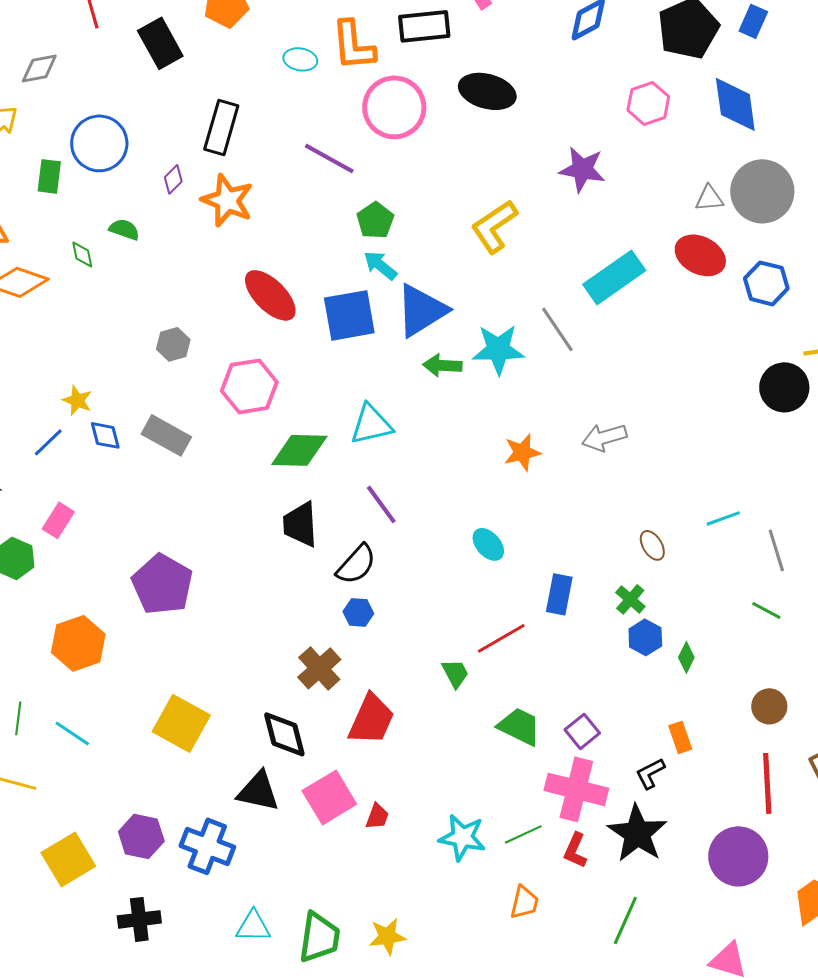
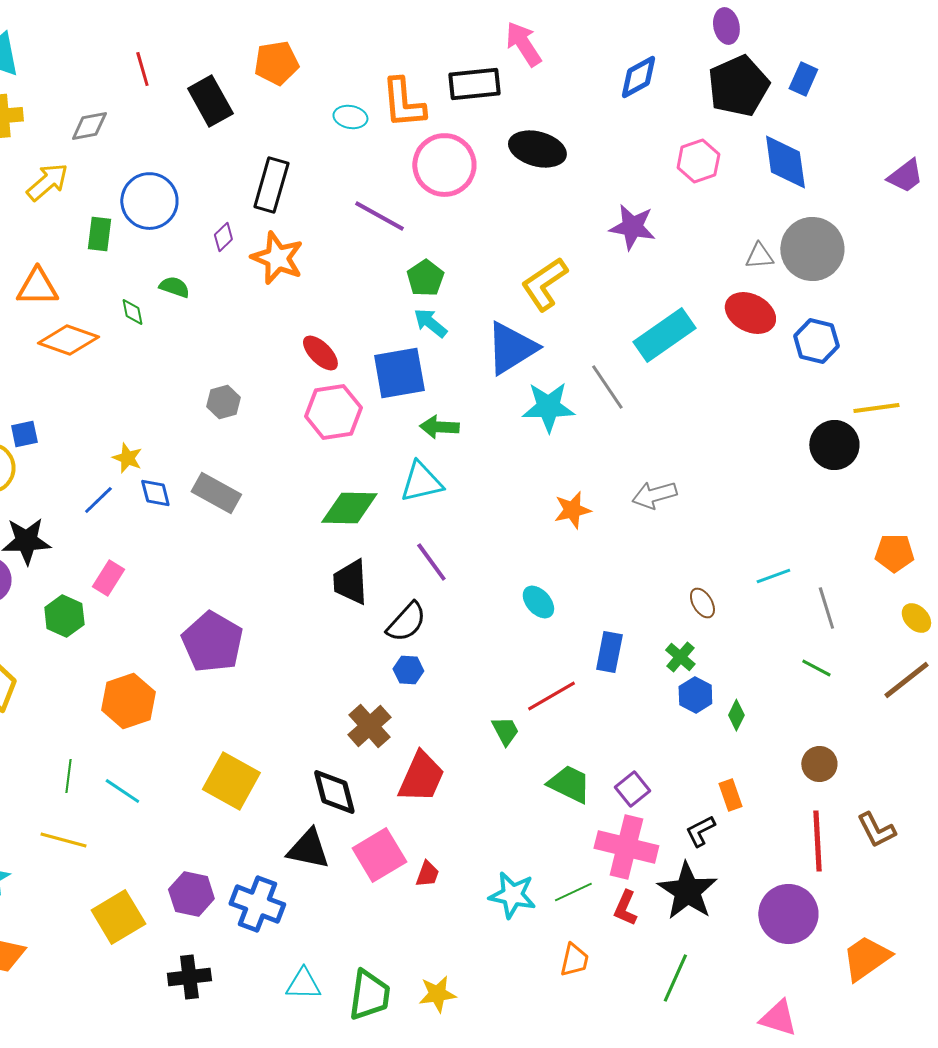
red ellipse: (270, 295) -> (320, 353), size x0.7
blue triangle: (421, 310) -> (511, 348), moved
green arrow: (442, 365) -> (439, 427), moved
pink hexagon: (249, 386) -> (333, 412), moved

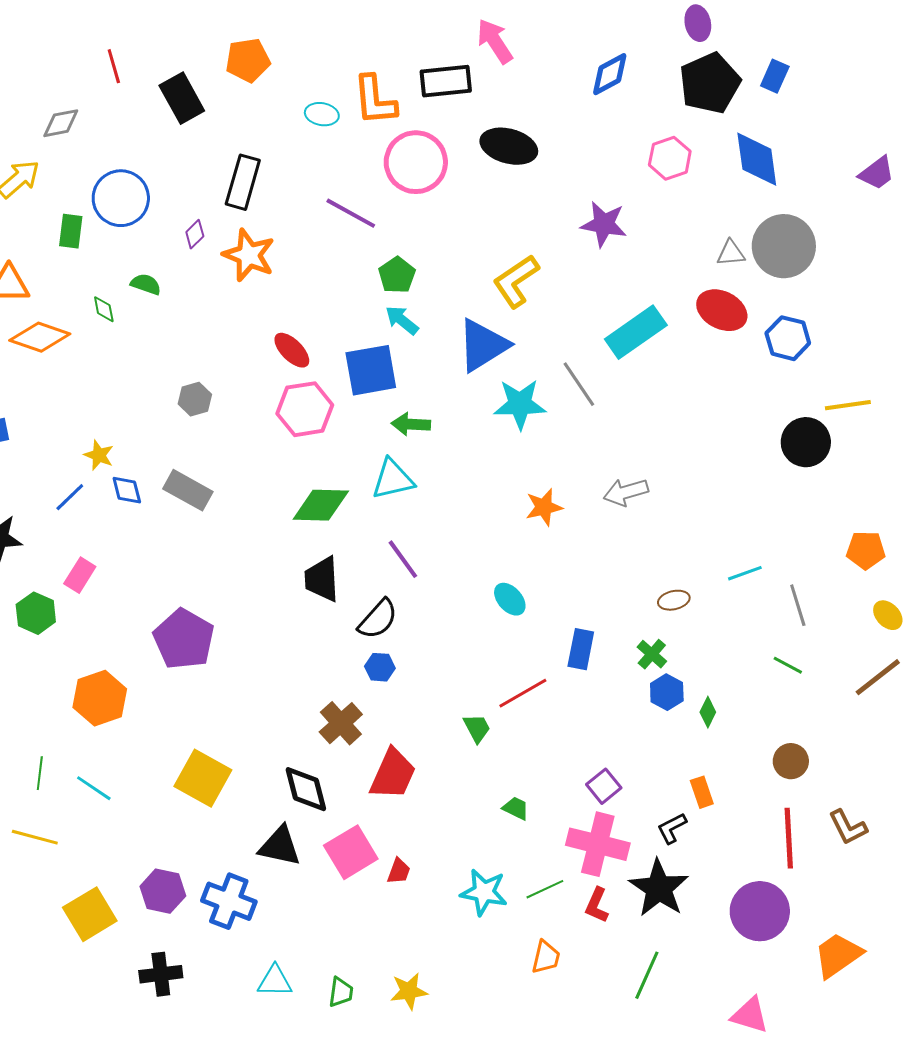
brown ellipse: (702, 603) -> (674, 600), turned -72
green trapezoid: (569, 784) -> (516, 808), moved, size x0.6
green trapezoid: (369, 995) -> (341, 992), size x0.6

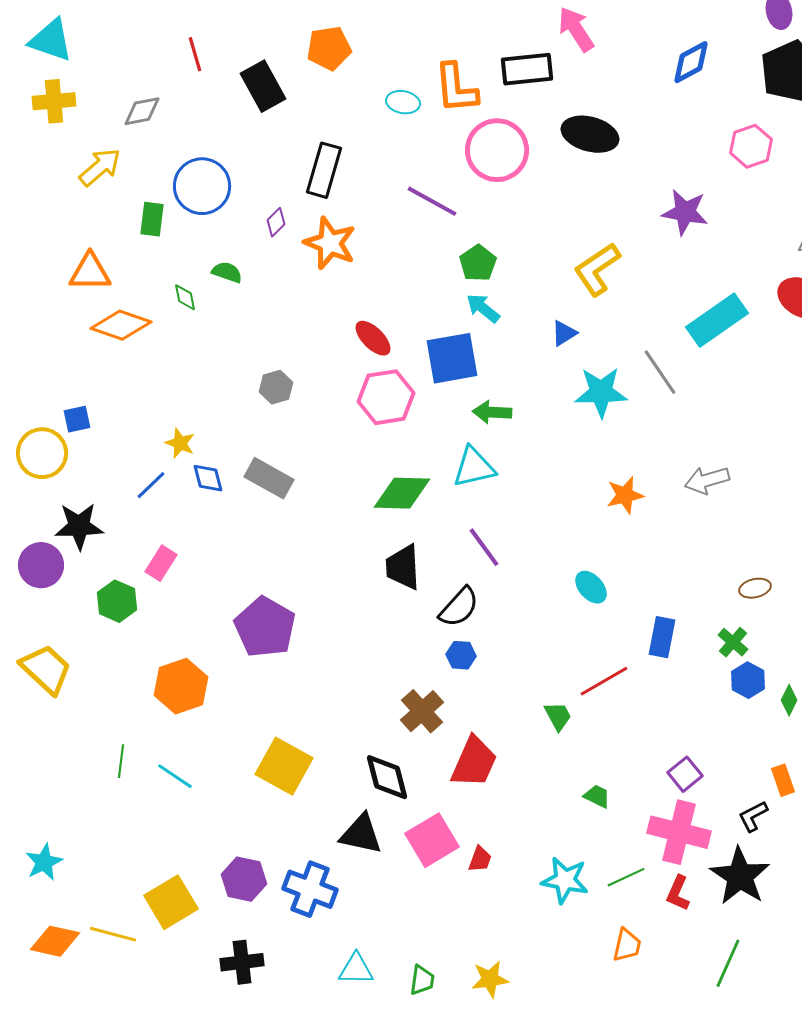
blue triangle: (483, 345) -> (564, 333), size x0.5
yellow line: (35, 837) -> (113, 934), moved

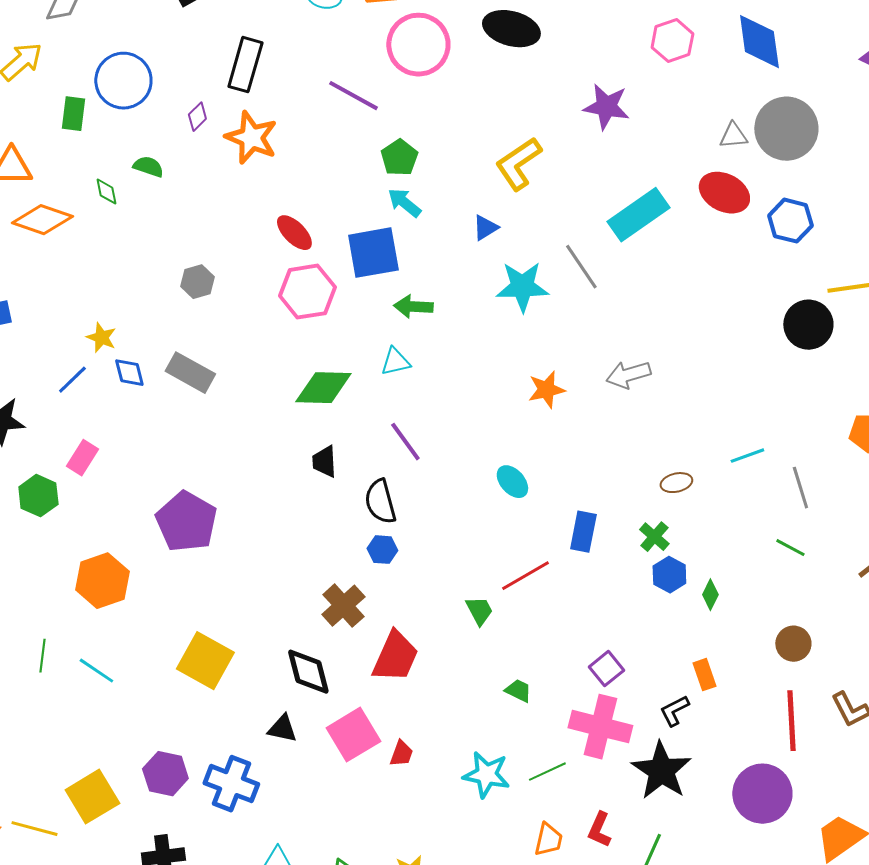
cyan triangle: (474, 467) -> (395, 362), size x0.7
black trapezoid: (403, 567) -> (324, 462), size x0.7
black semicircle: (459, 607) -> (380, 502), turned 123
black triangle: (361, 834) -> (282, 729), size x0.7
red L-shape: (678, 893) -> (599, 830), moved

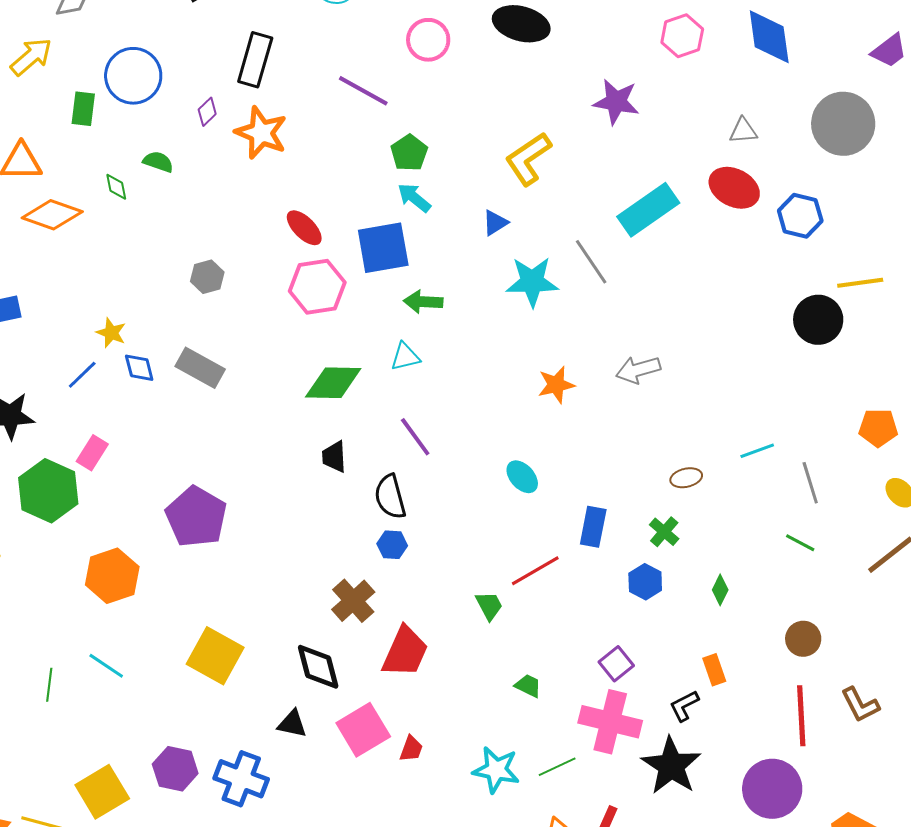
pink circle: (418, 45) -> (428, 40), size x0.7
gray circle: (786, 129) -> (843, 124), moved
green hexagon: (38, 496) -> (48, 491), size x1.5
blue hexagon: (669, 575) -> (645, 582), moved
green line: (42, 656) -> (49, 685), moved

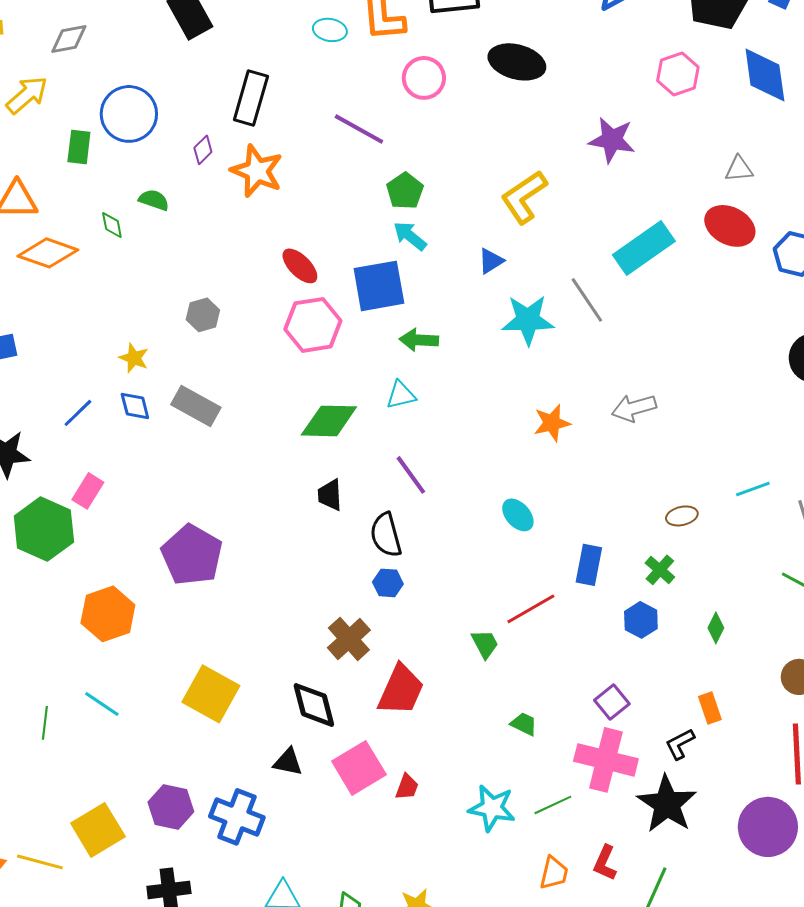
yellow star: (111, 333) -> (134, 358), moved

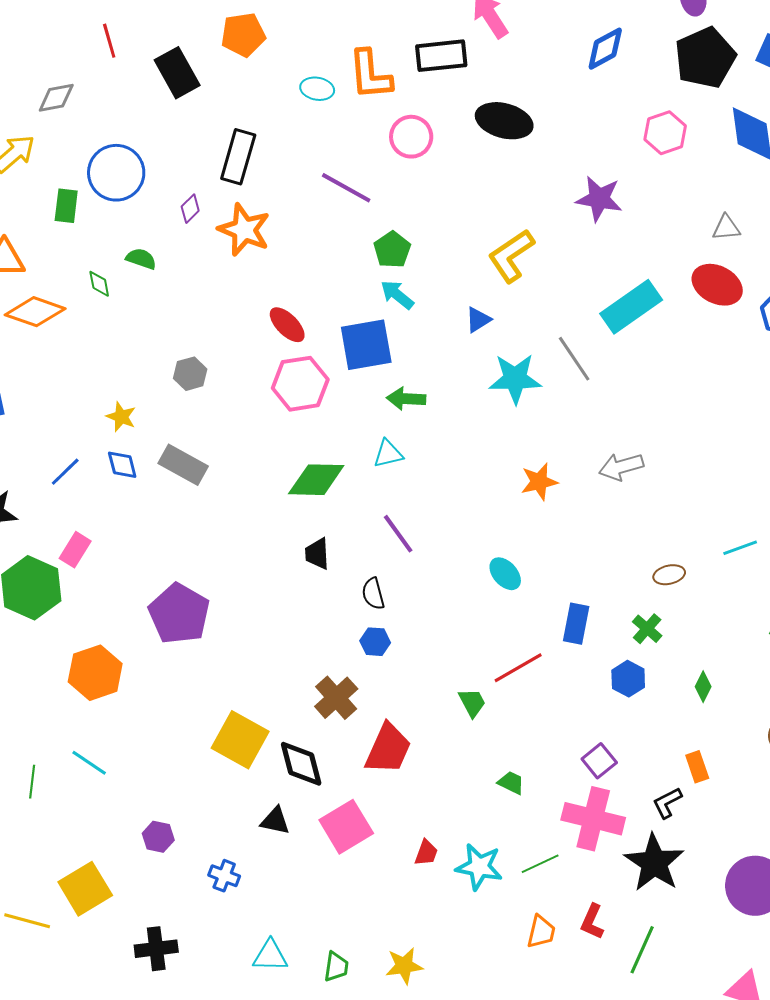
black semicircle: (386, 535) -> (373, 594), size x0.7
yellow square: (211, 694) -> (240, 740), moved
red trapezoid: (407, 787) -> (426, 853), moved
purple hexagon: (171, 807) -> (158, 837), moved, size x0.7
blue cross: (237, 817) -> (224, 876), size x0.6

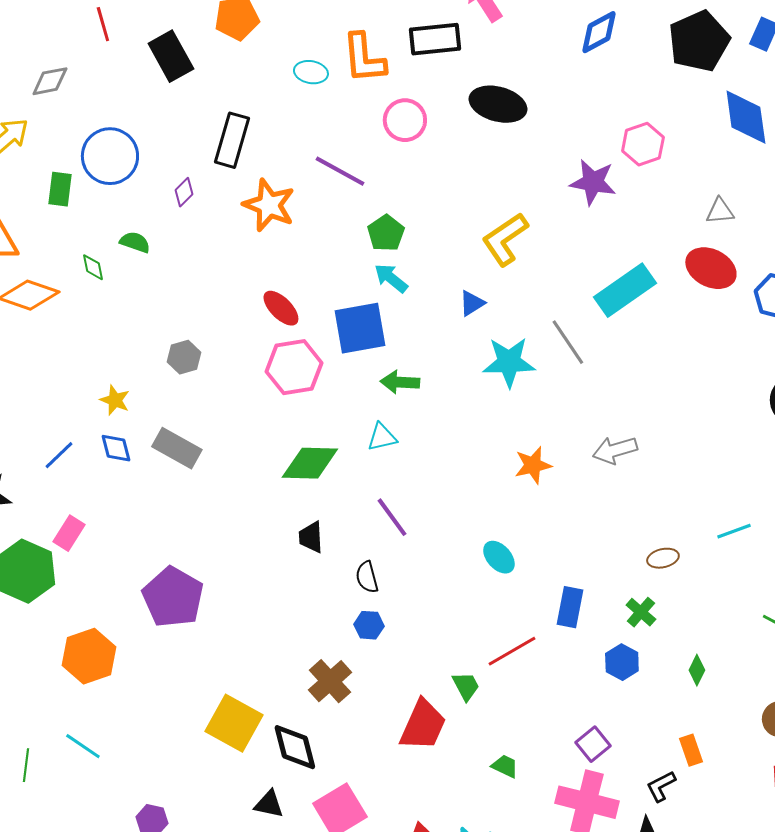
pink hexagon: (665, 133) -> (643, 144), moved
orange star: (244, 230) -> (269, 205), moved
red trapezoid: (388, 749) -> (423, 725), moved

